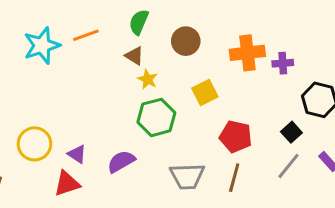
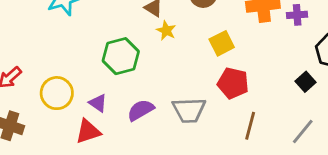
green hexagon: (156, 117) -> (121, 56), moved
red pentagon: (236, 137) -> (233, 83), moved
gray line: (289, 166) -> (303, 131), moved
gray trapezoid: (187, 176) -> (189, 110), moved

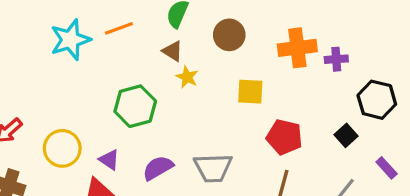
yellow square: (222, 43) -> (250, 92), turned 30
red pentagon: (233, 83) -> (284, 137), moved

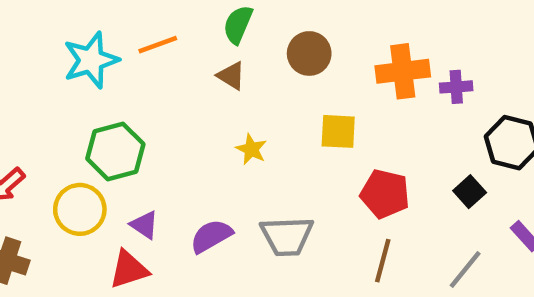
yellow star: (187, 77) -> (251, 149), moved
green hexagon: (135, 106) -> (115, 151), moved

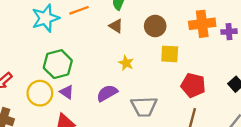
brown circle: (309, 53) -> (155, 26), moved
purple triangle: (144, 225) -> (67, 92), moved
purple semicircle: (211, 236) -> (107, 93), moved

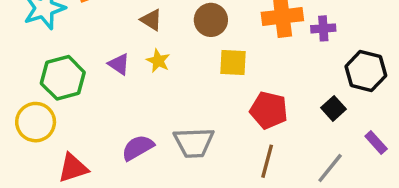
yellow star: (126, 63) -> (158, 61), moved
purple triangle: (67, 92) -> (119, 64), moved
purple semicircle: (107, 93) -> (138, 148), moved

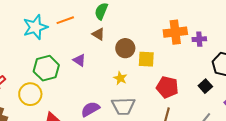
brown circle: (211, 20) -> (125, 48), moved
yellow star: (158, 61) -> (120, 78), moved

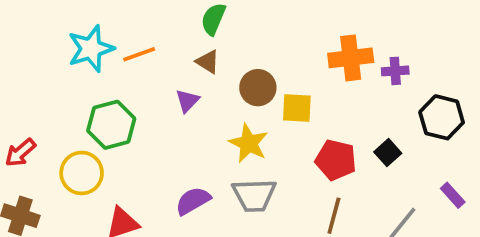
orange line: (65, 20) -> (139, 54), moved
purple triangle: (79, 60) -> (187, 101), moved, turned 40
yellow star: (120, 78) -> (249, 143), size x1.5
black square: (205, 86) -> (388, 153), moved

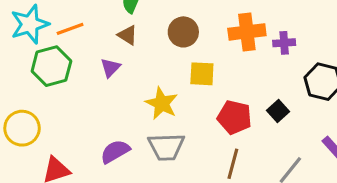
brown circle: (258, 88) -> (183, 32), moved
green hexagon: (111, 125) -> (51, 66), moved

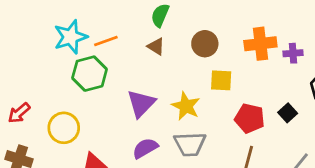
purple triangle: (110, 68) -> (141, 103), moved, size x1.6

